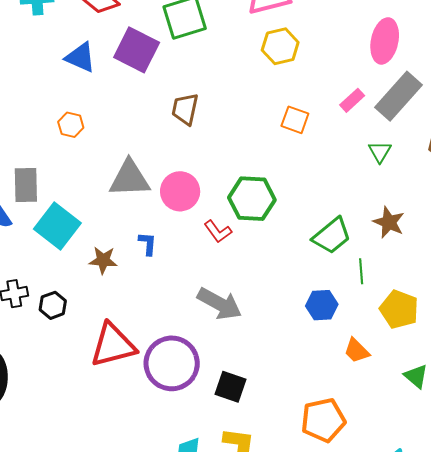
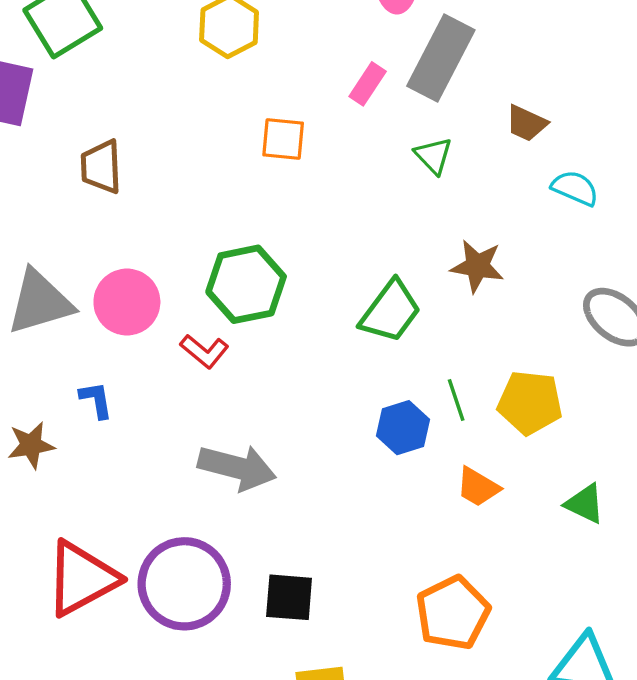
green line: (361, 271) -> (456, 400), moved

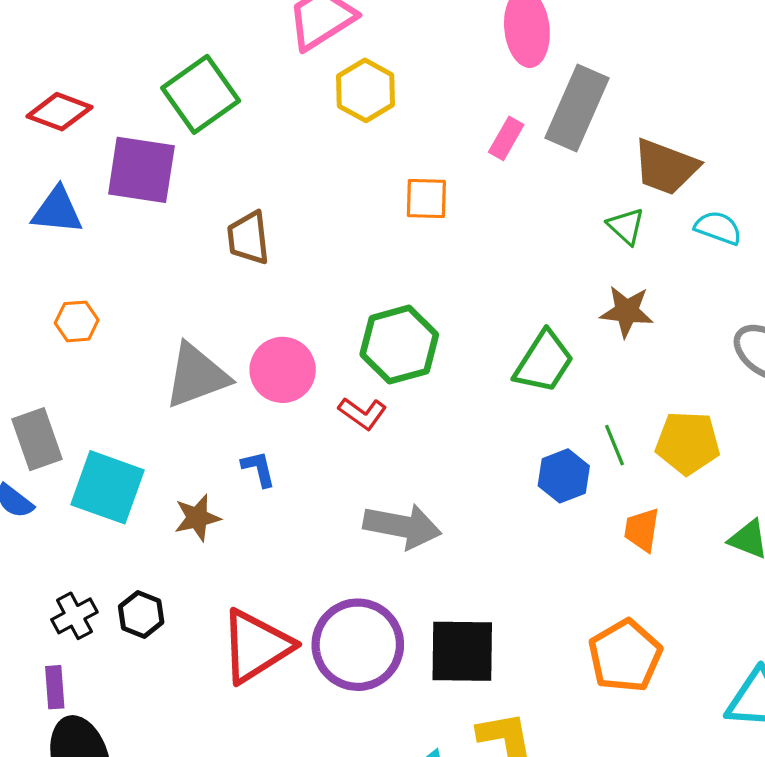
brown trapezoid: (526, 123) -> (666, 167), size x1.6
green triangle: (433, 156) -> (626, 226), moved
orange trapezoid: (478, 487) -> (642, 530), turned 72
black square: (289, 597) -> (462, 651), size x1.4

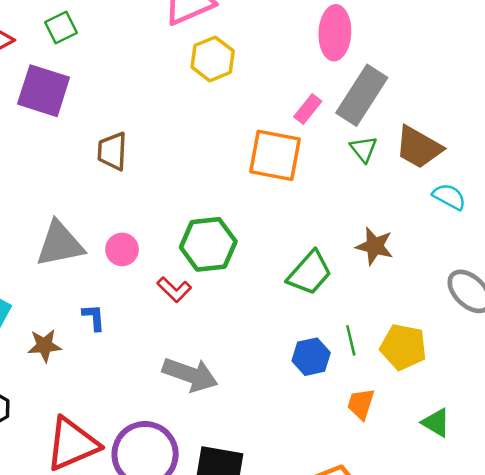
green square: (201, 94) -> (61, 27), moved, size x0.6
orange square: (426, 199) -> (275, 155), moved, size x1.6
green triangle: (626, 226) -> (364, 149), moved
pink circle: (283, 370) -> (122, 249), size x0.7

